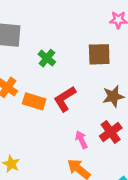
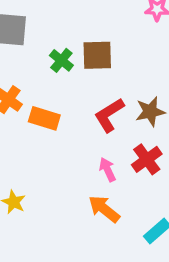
brown square: (99, 54) -> (97, 55), moved
red L-shape: (65, 99) -> (109, 115), moved

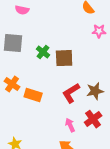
green cross: (61, 60) -> (43, 52), moved

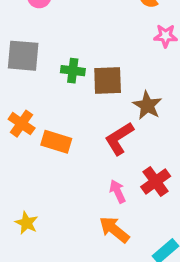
green cross: (43, 52) -> (73, 71), turned -32
brown star: (95, 91) -> (147, 105), moved, turned -30

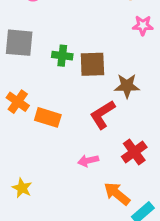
brown star: (147, 105) -> (127, 86), turned -30
pink arrow: (118, 191) -> (88, 161), moved, turned -78
orange arrow: (114, 229) -> (117, 194), moved

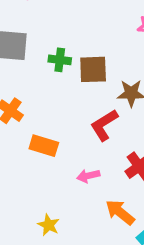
orange rectangle: (48, 117) -> (44, 146), moved
yellow star: (22, 188) -> (49, 225), moved

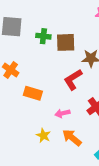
orange arrow: (120, 212) -> (72, 138), moved
yellow star: (49, 225) -> (43, 136), moved

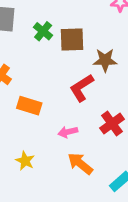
green cross: (43, 36) -> (43, 31), turned 32
yellow star: (43, 136) -> (25, 161), moved

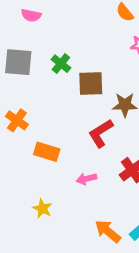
green cross: (43, 31) -> (61, 64), moved
orange arrow: (80, 164) -> (108, 231), moved

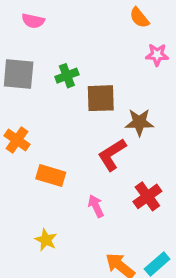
green cross: (61, 64) -> (67, 76), turned 30
pink arrow: (86, 179) -> (96, 206), turned 78

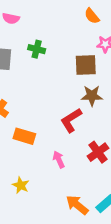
green cross: (67, 76) -> (37, 49), moved, turned 35
brown square: (101, 98) -> (86, 65), moved

